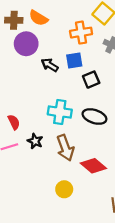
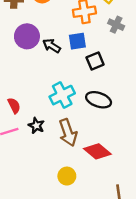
purple circle: (26, 44) -> (27, 36), moved
cyan cross: (60, 112) -> (62, 95), turned -35

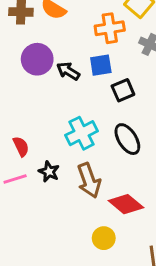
black ellipse: (99, 100) -> (127, 139), turned 40
yellow circle: (67, 176) -> (104, 238), moved

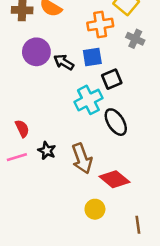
cyan cross: (82, 133) -> (88, 100), moved

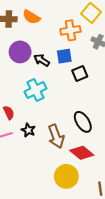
cyan cross: (88, 100) -> (35, 90), moved
black ellipse: (116, 122) -> (83, 122), moved
yellow circle: (95, 209) -> (66, 176), size x1.5

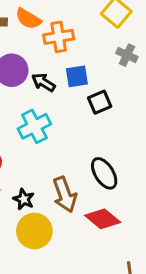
orange cross: (70, 30) -> (59, 37), moved
black star: (28, 130) -> (24, 199), moved
yellow circle: (66, 176) -> (34, 231), moved

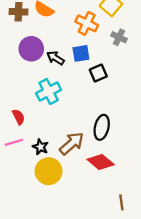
orange cross: (59, 37) -> (87, 23), moved, turned 35
black ellipse: (104, 173) -> (102, 127), turned 45
brown arrow: (65, 195) -> (72, 143), turned -112

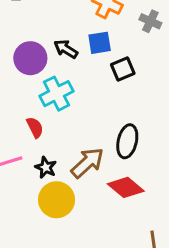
purple circle: (31, 49) -> (30, 58), moved
red semicircle: (19, 117) -> (35, 127), moved

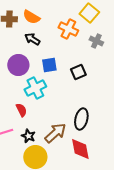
blue square: (100, 43) -> (49, 65), moved
black arrow: (66, 49) -> (32, 39), moved
red diamond: (126, 187) -> (80, 149), turned 40

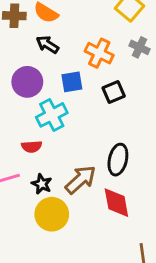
orange cross: (68, 29) -> (99, 53), moved
red semicircle: (21, 110) -> (32, 147), turned 112

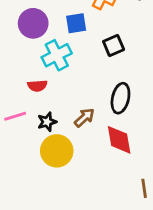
black square: (114, 92) -> (114, 46), moved
brown arrow: (81, 180) -> (84, 118), size x0.7
black star: (42, 184) -> (47, 122), turned 30

